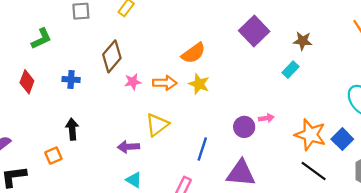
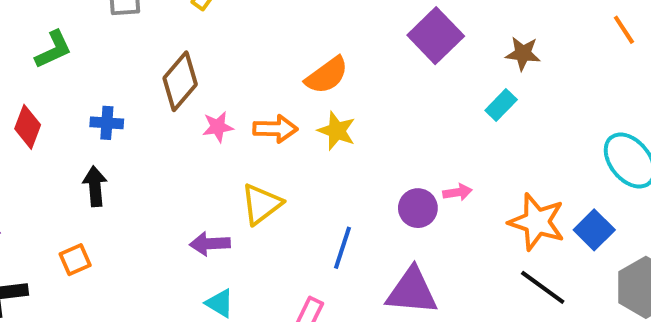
black arrow: (72, 129) -> (95, 186), moved

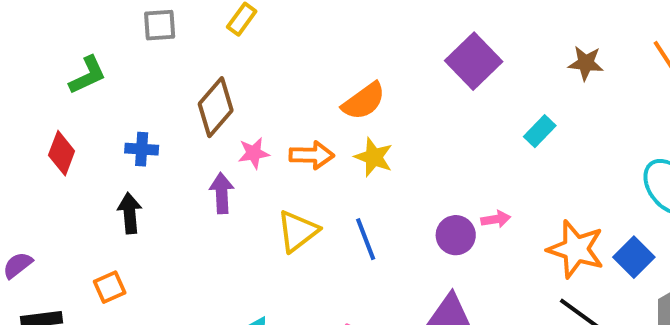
brown star: (523, 54) -> (586, 63), moved
purple arrow: (210, 244) -> (222, 193), moved, turned 90
blue line: (343, 248) -> (366, 239), moved, turned -39

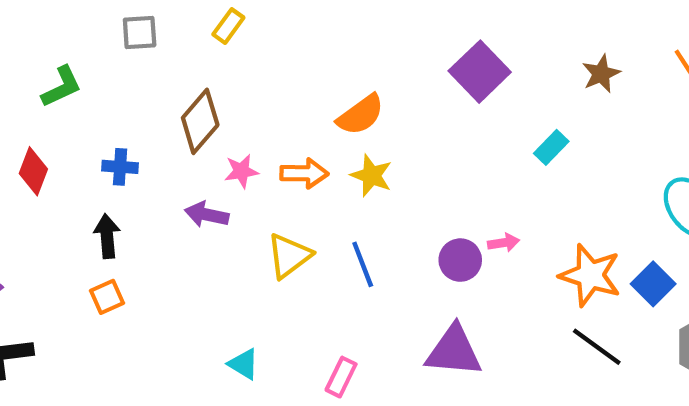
brown star: (586, 63) -> (601, 74), turned -30
purple arrow: (222, 193) -> (207, 215), turned -75
orange square: (110, 287) -> (107, 297), moved

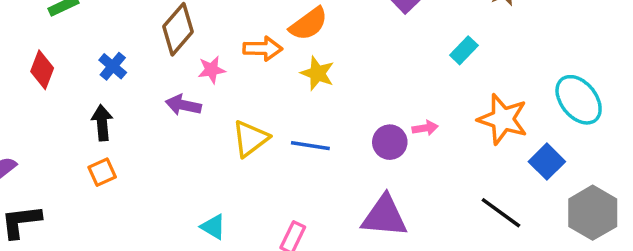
blue cross: (120, 167) -> (113, 66), turned 36
orange arrow: (304, 173) -> (263, 49), moved
blue line: (363, 264) -> (310, 146), turned -60
orange star: (590, 275) -> (503, 119), moved

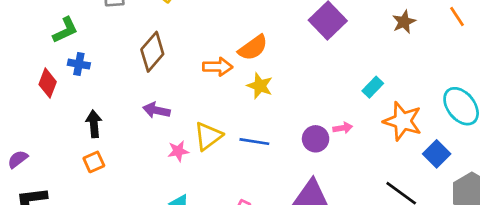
cyan rectangle: (464, 50) -> (373, 87), moved
blue cross: (113, 66) -> (79, 64), moved, turned -30
pink star: (212, 70) -> (178, 151), moved

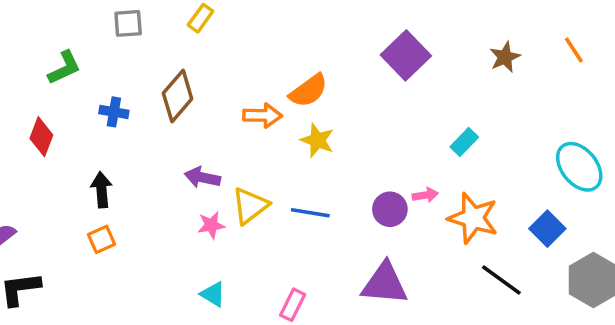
blue cross: (79, 64) -> (114, 112), moved
purple arrow: (156, 110) -> (202, 177), moved
orange star: (403, 121) -> (473, 218), moved

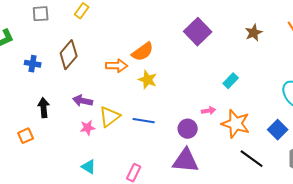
black arrow: (101, 190) -> (44, 108), moved
purple circle: (390, 209) -> (188, 129), moved

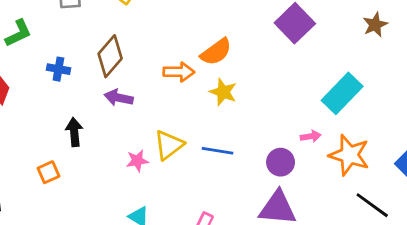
cyan rectangle: (231, 81) -> (342, 93), size x1.8
purple arrow: (83, 101) -> (119, 98), moved

